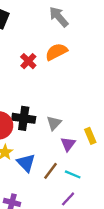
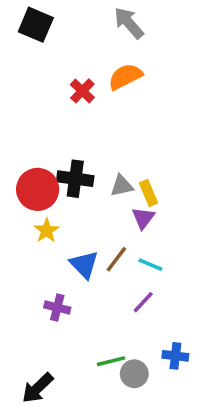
gray triangle: (54, 123) -> (122, 186), turned 35
yellow rectangle: (90, 136) -> (149, 193), moved
blue triangle: (26, 163) -> (84, 265), moved

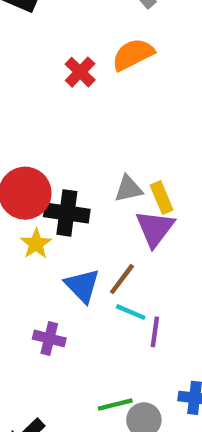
black cross: (75, 179) -> (67, 213), moved
purple triangle: (143, 218) -> (155, 228), size x1.4
cyan line: (150, 265) -> (131, 312), moved
purple line: (143, 302) -> (155, 332), turned -35

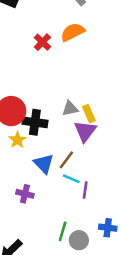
green line: (115, 405) -> (63, 231), turned -60

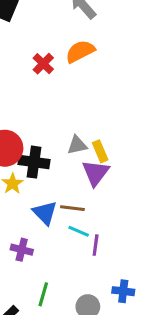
brown line: (66, 160) -> (72, 208), turned 60
green line: (63, 231) -> (43, 294), moved

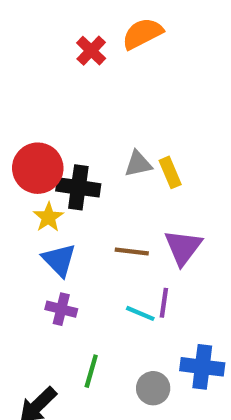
purple triangle: (96, 173) -> (183, 247), moved
blue triangle: (45, 213) -> (59, 260), moved
cyan line: (79, 231) -> (140, 313), moved
blue cross: (123, 291) -> (202, 367), size x1.4

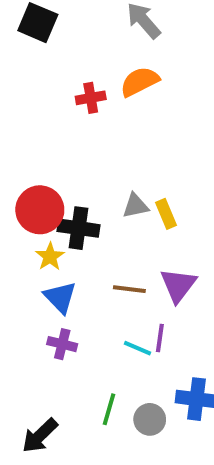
red cross: (91, 51) -> (91, 98), turned 36
green line: (91, 371) -> (109, 409), moved

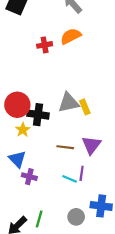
gray triangle: (135, 206) -> (68, 103), size x1.5
blue triangle: (60, 297) -> (17, 159), moved
green line: (109, 409) -> (39, 219), moved

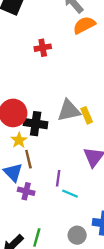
orange semicircle: (71, 36) -> (84, 25), moved
brown line: (65, 147) -> (28, 159), moved, turned 70
purple line: (82, 173) -> (58, 178), moved

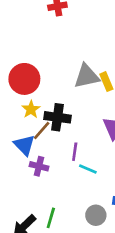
black cross: (36, 124) -> (57, 117), moved
brown line: (28, 159) -> (42, 131), turned 54

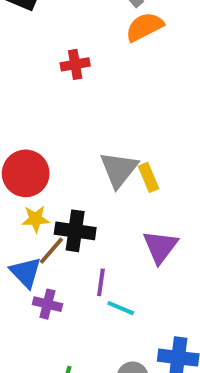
gray triangle: (87, 76) -> (119, 169), turned -40
yellow star: (31, 109) -> (36, 219), turned 30

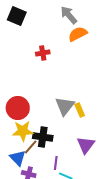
yellow star: (36, 219) -> (23, 131), size x1.5

